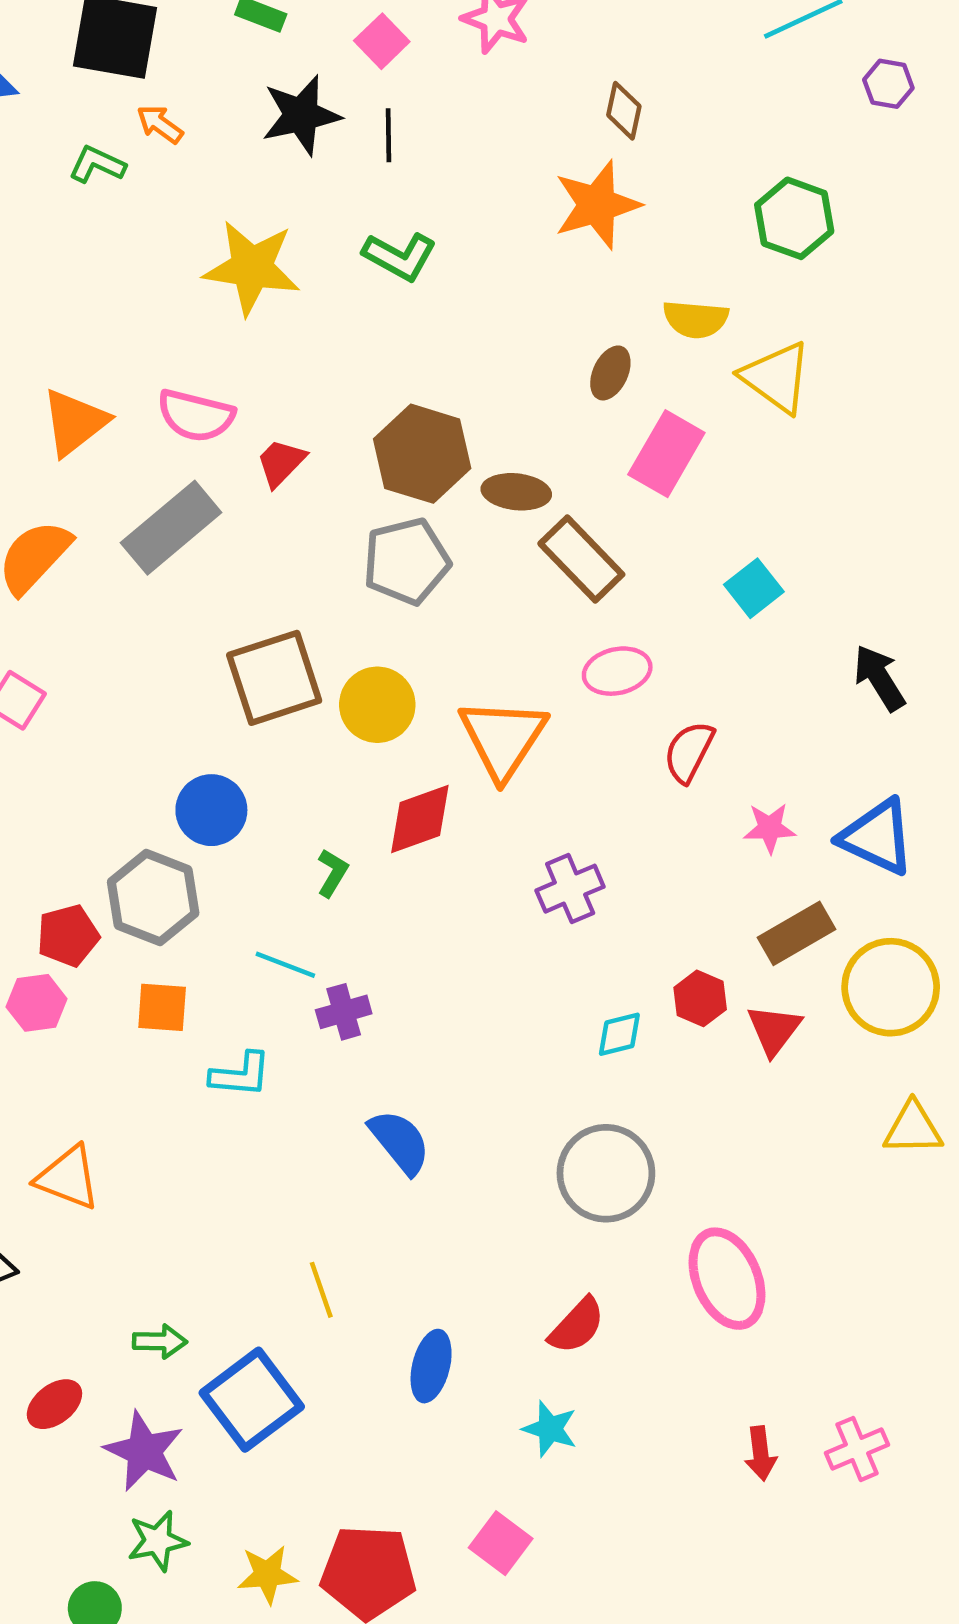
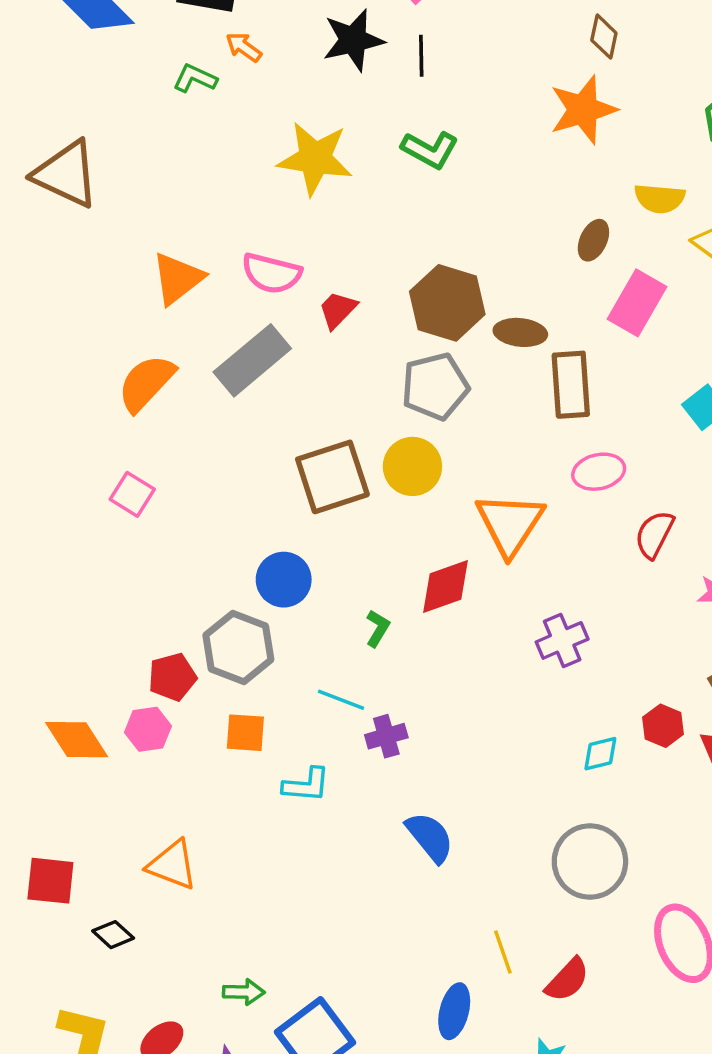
brown rectangle: (581, 559) -> (571, 385), turned 40
yellow circle: (377, 705) -> (412, 466), moved
yellow line: (321, 1290) -> (503, 952), moved

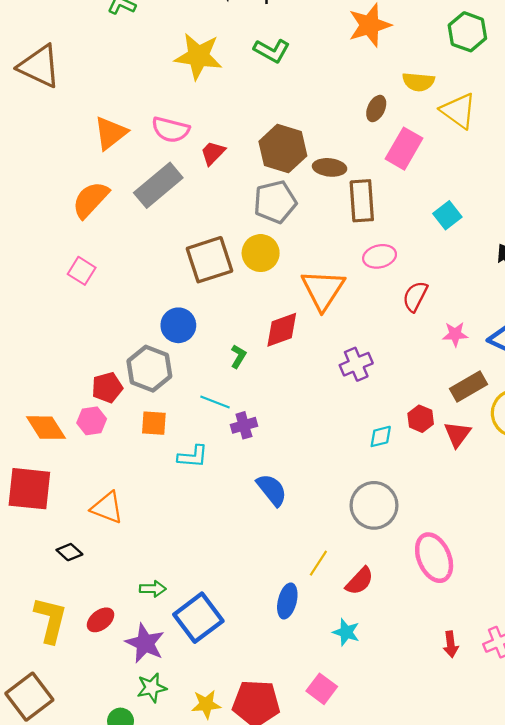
red square: (50, 881) -> (29, 489), moved, size x1.4
yellow line: (503, 952) -> (318, 563), turned 52

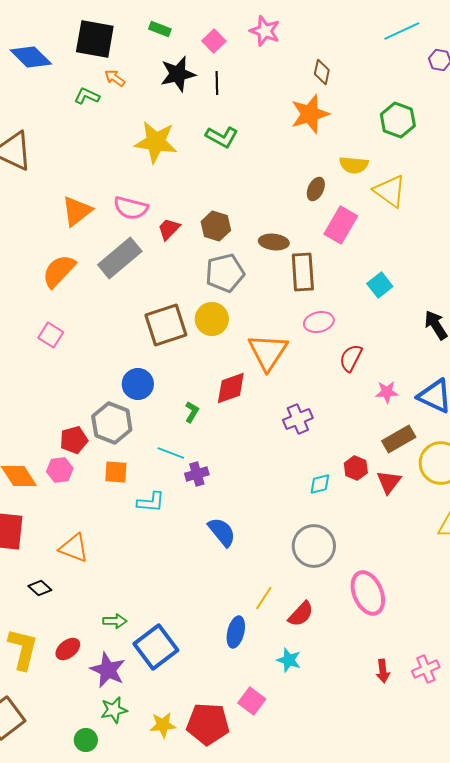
brown hexagon: (283, 149) -> (216, 226), moved, size x0.7
pink square: (322, 689) -> (252, 701), moved

